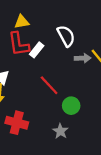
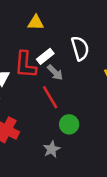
red L-shape: (19, 44) -> (25, 65), moved
gray arrow: (83, 58) -> (55, 72), moved, turned 35

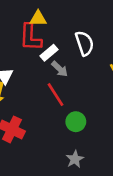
red L-shape: (25, 65) -> (30, 37), moved
gray star: (52, 149) -> (75, 159), moved

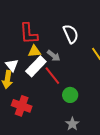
yellow triangle: (38, 18) -> (34, 51), moved
white rectangle: (49, 53) -> (36, 66), moved, size x1.5

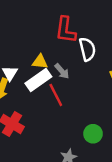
red L-shape: (29, 34) -> (66, 30), moved
green circle: (70, 95) -> (93, 134), moved

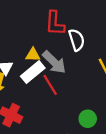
gray arrow: (62, 71) -> (54, 62), size x1.6

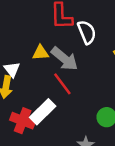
white rectangle: (33, 72) -> (43, 112), moved

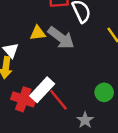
red line: (62, 84) -> (58, 100), moved

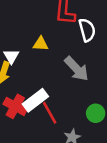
gray arrow: (61, 38) -> (77, 69), moved

